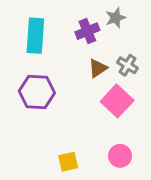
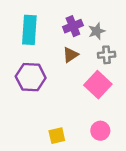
gray star: (116, 18) -> (97, 31), moved
gray cross: (127, 65) -> (107, 55), turned -35
brown triangle: (98, 68) -> (70, 55), moved

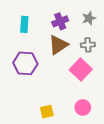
cyan rectangle: (29, 30) -> (24, 24), size x0.7
gray star: (97, 31) -> (89, 18), moved
brown triangle: (70, 55) -> (58, 45), size x1.5

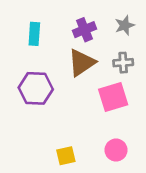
pink square: (81, 70) -> (113, 97), turned 30

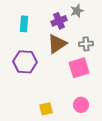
gray star: (125, 25) -> (77, 11), moved

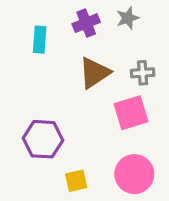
purple cross: (59, 21) -> (86, 23), moved
purple hexagon: (25, 62) -> (43, 139), moved
pink circle: (81, 105) -> (134, 174), size x1.5

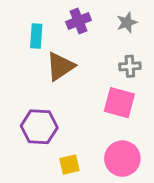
gray star: (128, 18) -> (127, 22), moved
brown triangle: (94, 73) -> (60, 66), moved
pink square: (131, 113) -> (119, 103), turned 32

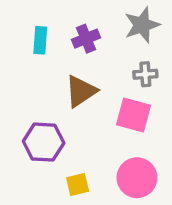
purple cross: (79, 21) -> (86, 39), moved
gray star: (127, 22) -> (142, 25), size x1.5
brown triangle: (60, 66) -> (81, 91), moved

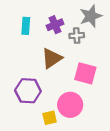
gray cross: (145, 74) -> (77, 36), moved
pink circle: (137, 178) -> (70, 105), moved

